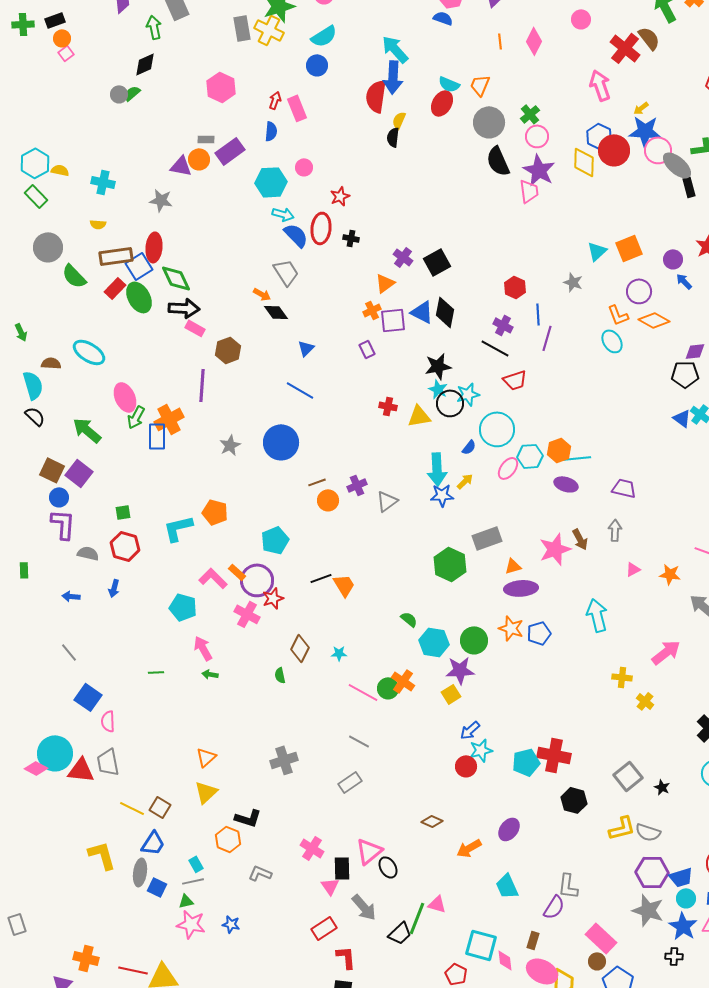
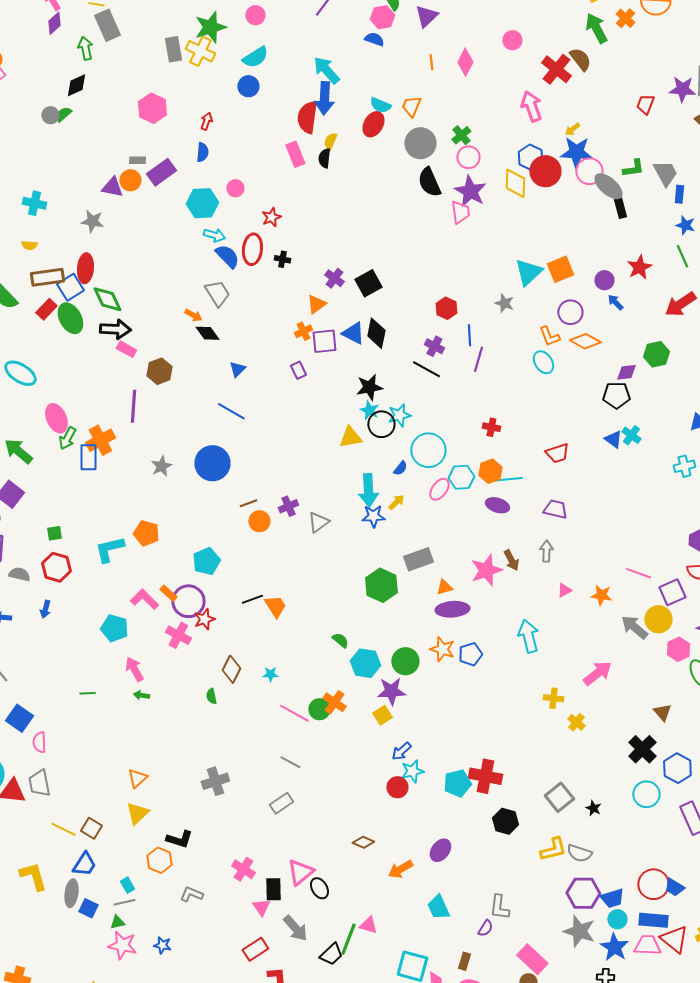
pink rectangle: (297, 108) -> (295, 154), moved
cyan triangle: (597, 251) -> (528, 272), size x1.4
red trapezoid: (515, 380) -> (557, 453), moved
red cross: (388, 406) -> (491, 427), moved
purple semicircle: (554, 907) -> (485, 928), size x0.7

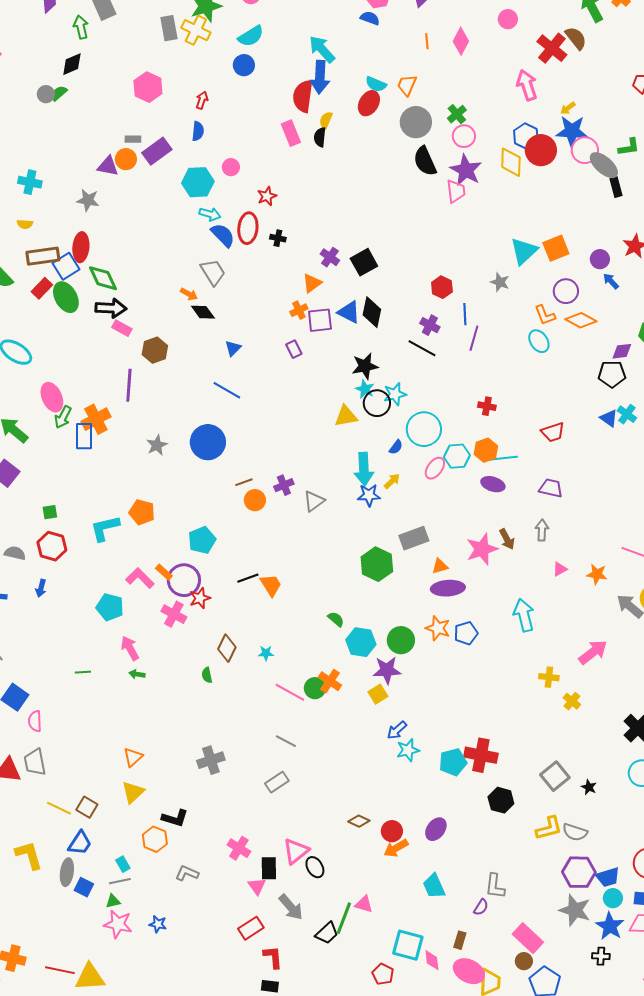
red circle: (397, 787) -> (392, 831), moved

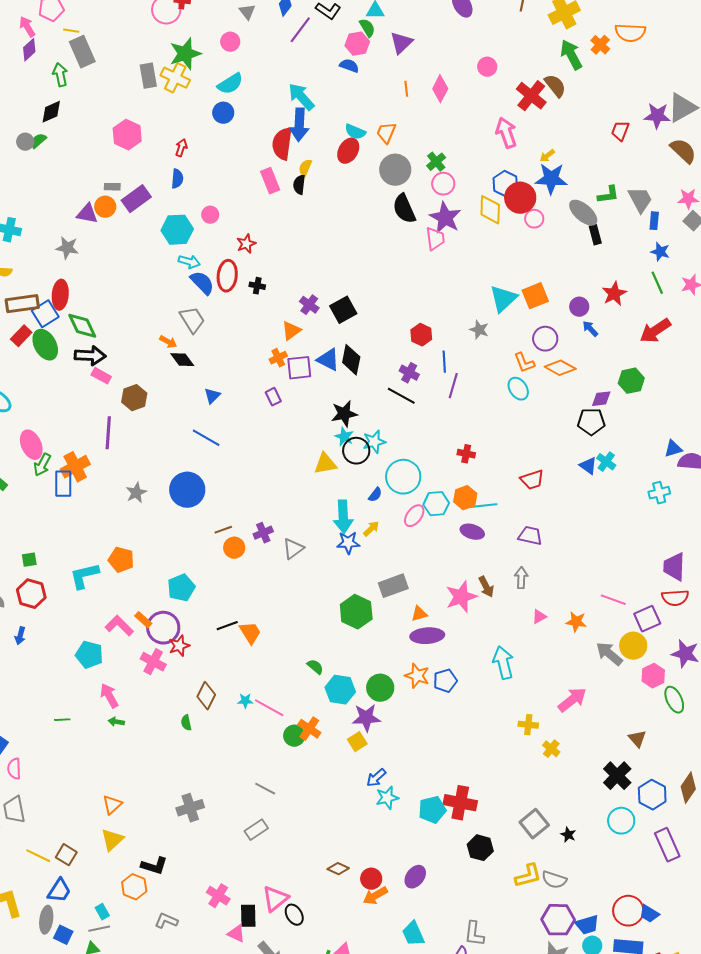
pink circle: (585, 150) -> (534, 219), moved, size x0.7
pink line: (290, 692) -> (269, 708), moved
pink triangle: (257, 886) -> (236, 934), turned -30

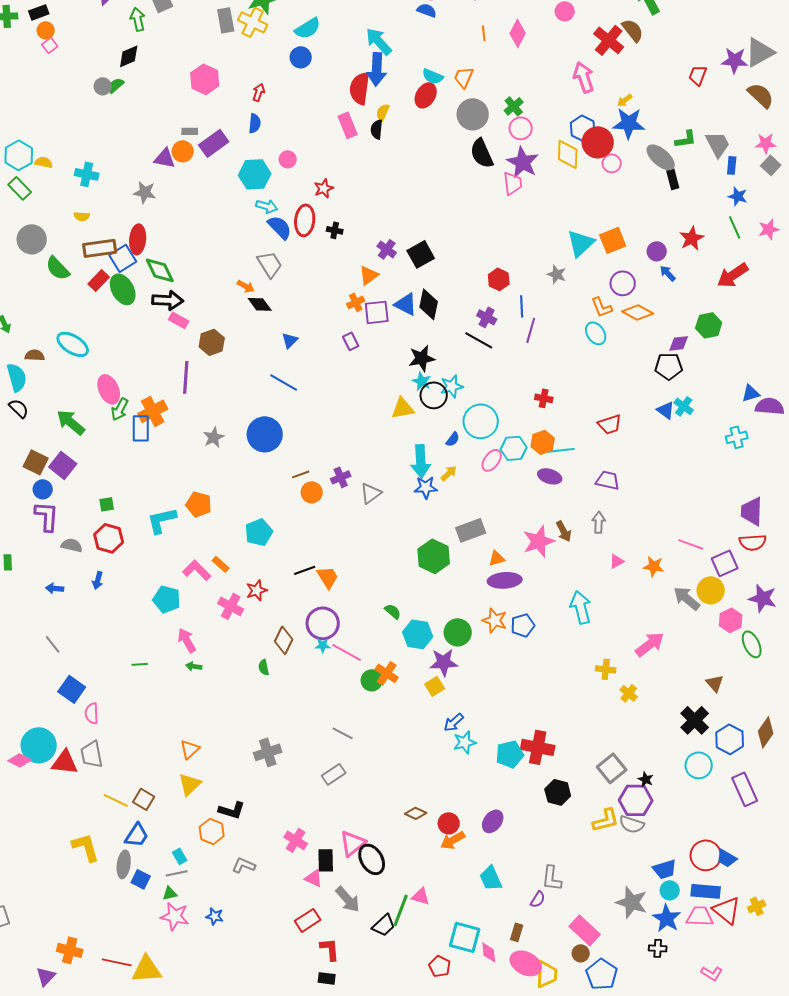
purple circle: (163, 628) -> (323, 623), moved
black ellipse: (294, 915) -> (372, 859), size x1.4
purple hexagon: (558, 920) -> (636, 800), moved

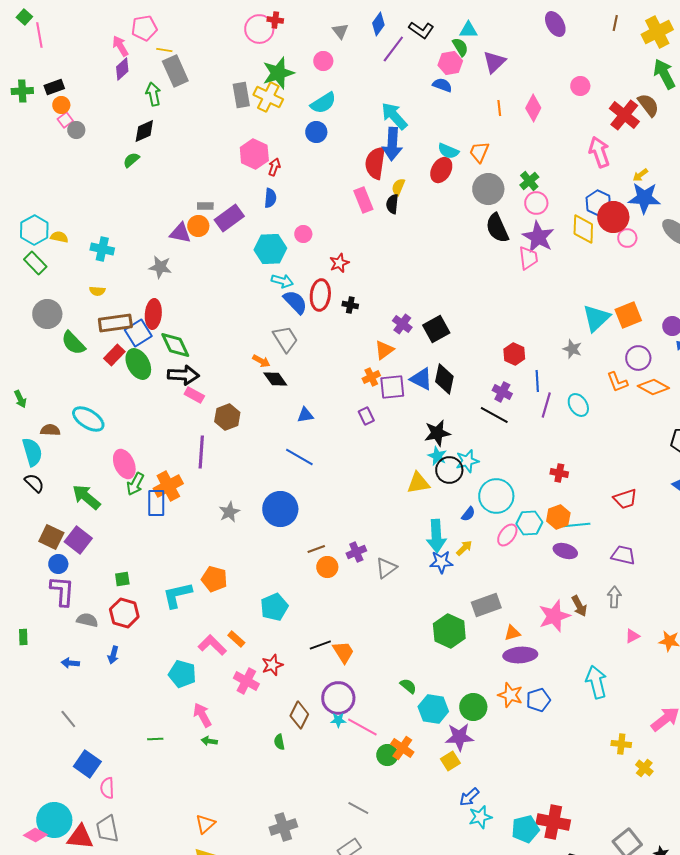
pink hexagon: (205, 79) -> (254, 154), moved
gray circle: (103, 86) -> (76, 130), moved
cyan ellipse: (596, 333) -> (578, 405), moved
blue triangle: (290, 340) -> (305, 415), turned 36

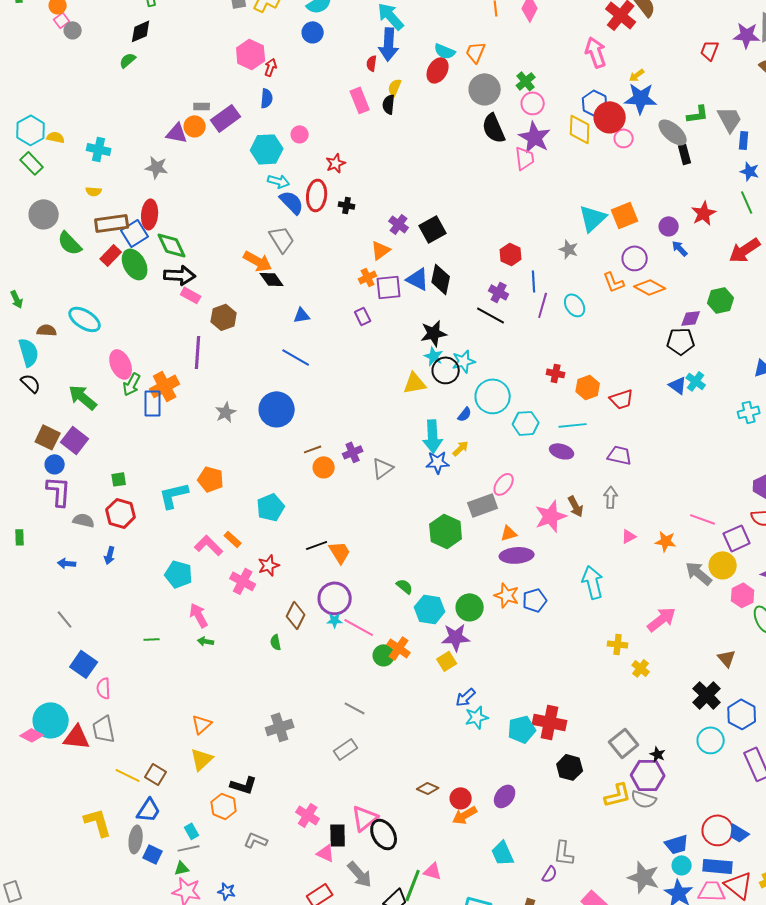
red semicircle: (375, 163) -> (372, 63), size x0.5
orange arrow: (261, 361) -> (258, 261), size x1.6
orange hexagon: (558, 517) -> (588, 387), moved
pink ellipse: (507, 535) -> (504, 484), moved

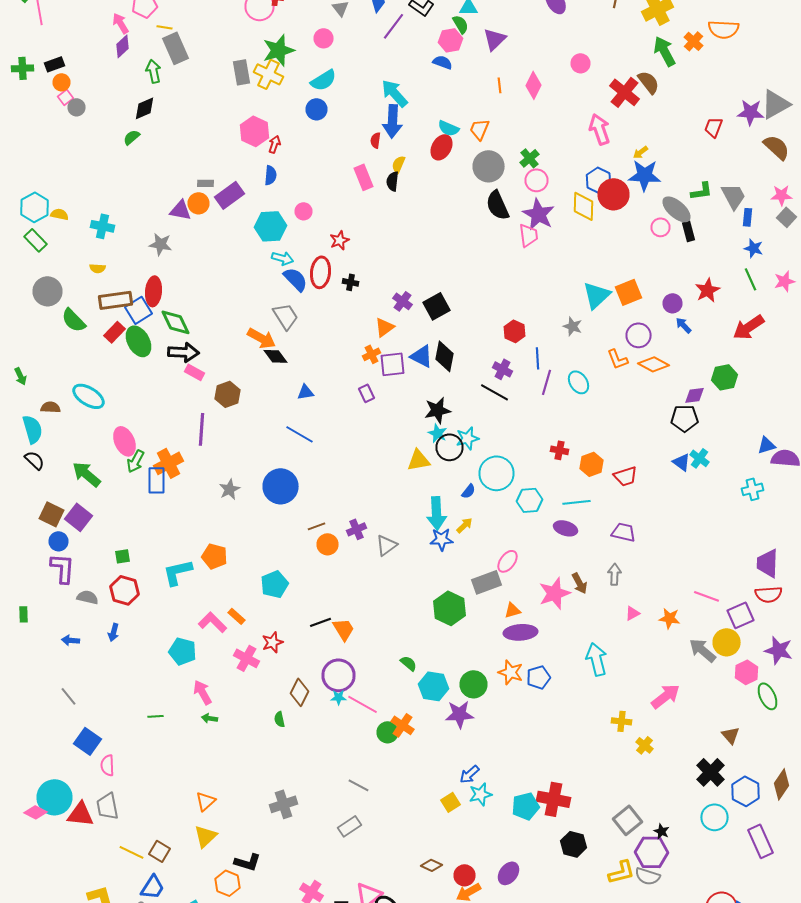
pink circle: (624, 138) -> (660, 227), moved
yellow square: (447, 661) -> (450, 802), moved

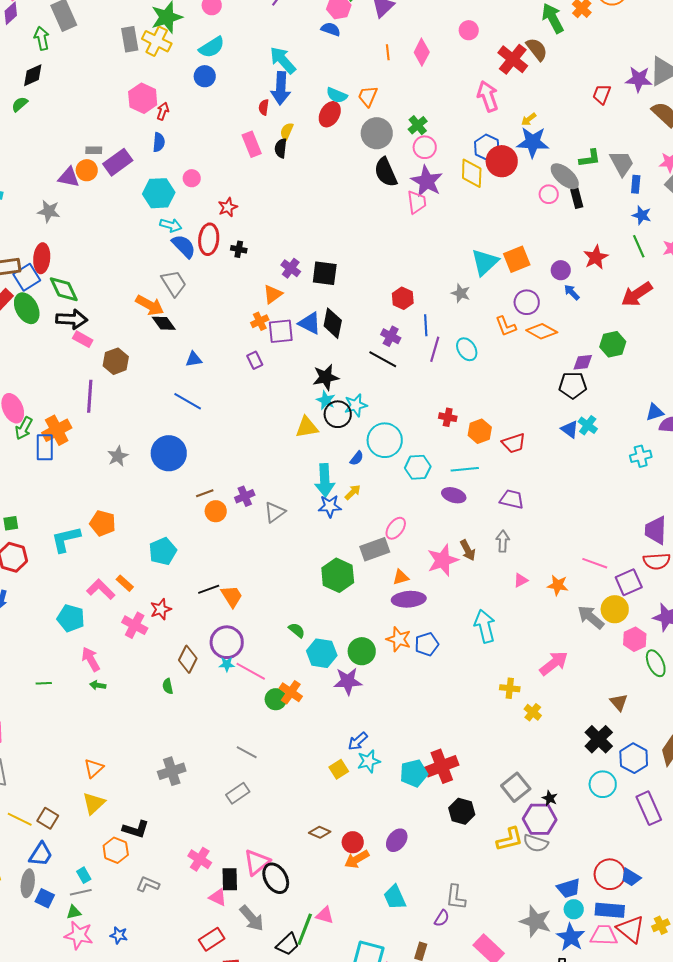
black square: (436, 306) -> (325, 273), turned 36
red cross: (554, 799) -> (442, 766), turned -32

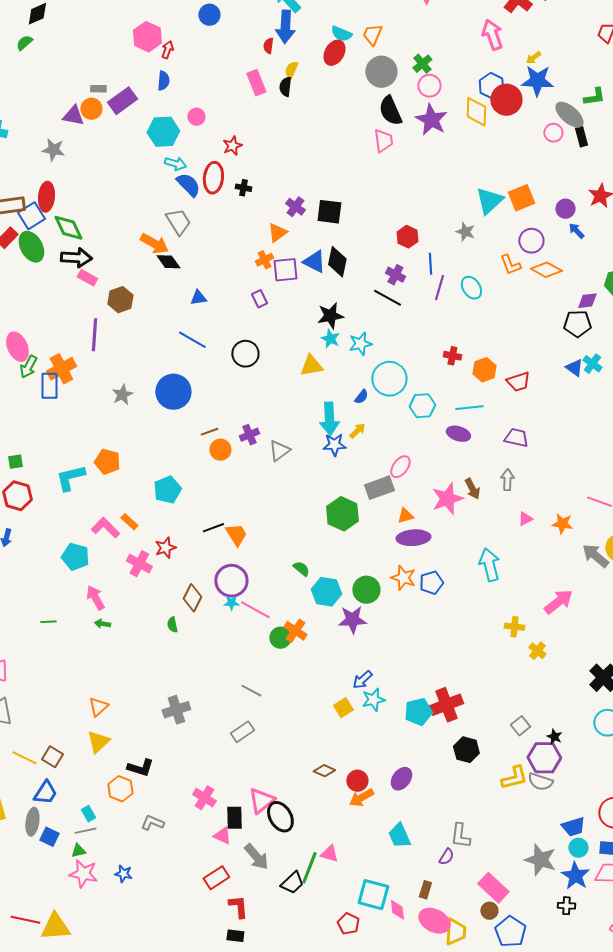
pink trapezoid: (417, 202) -> (383, 141), moved
black circle: (338, 414) -> (245, 354), moved
gray square: (516, 787) -> (520, 726), size x0.7

